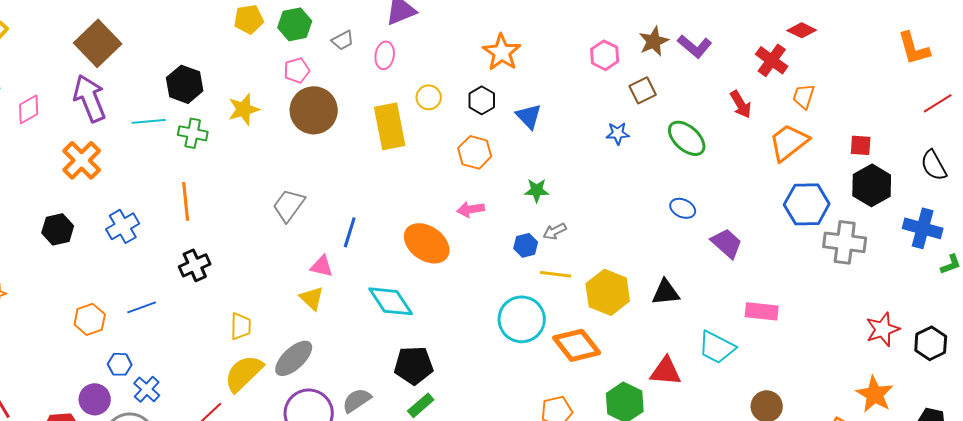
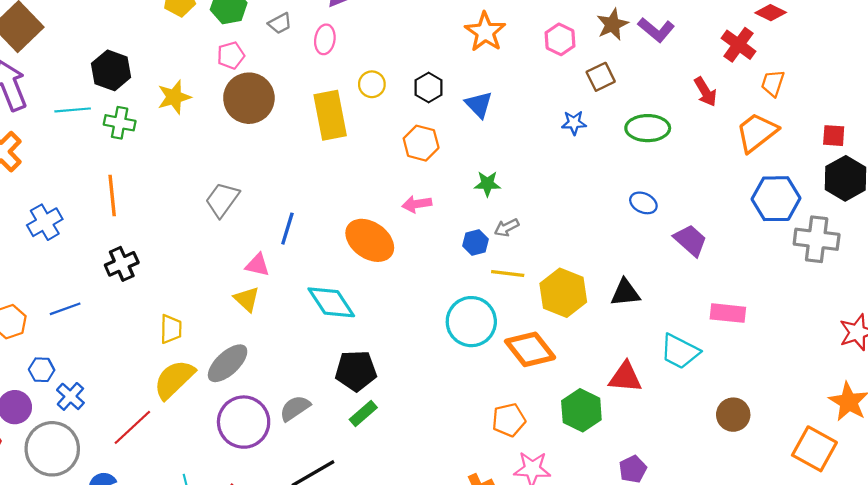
orange star: (502, 52) -> (485, 32), moved
green ellipse: (687, 138) -> (648, 128), turned -42

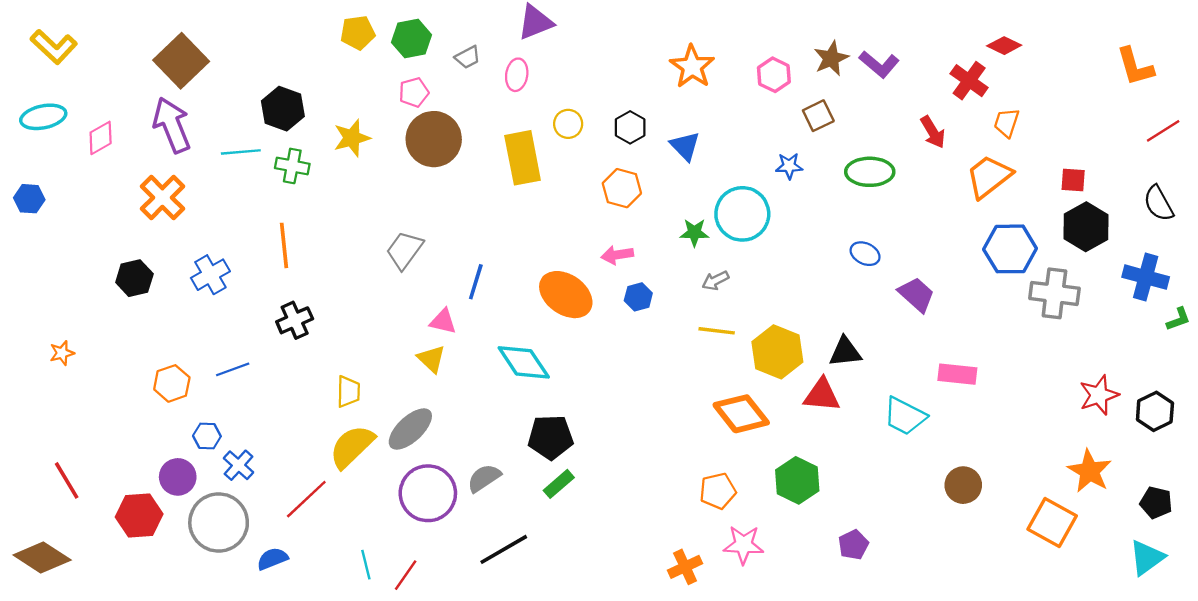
blue hexagon: (476, 242) -> (638, 297), moved
cyan circle: (471, 322) -> (742, 214), moved
red triangle: (625, 377) -> (822, 395), moved

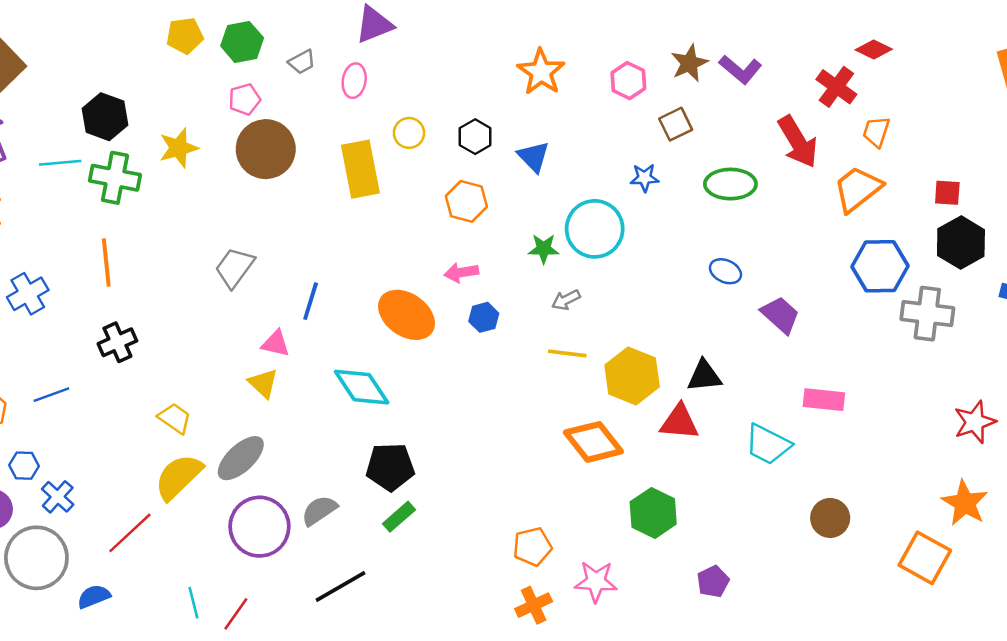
red arrow: (933, 132) -> (798, 142), size x1.5
green cross: (292, 166) -> (115, 178), size x1.4
yellow trapezoid: (348, 392) -> (175, 418), turned -56
orange pentagon: (718, 491) -> (532, 547), moved

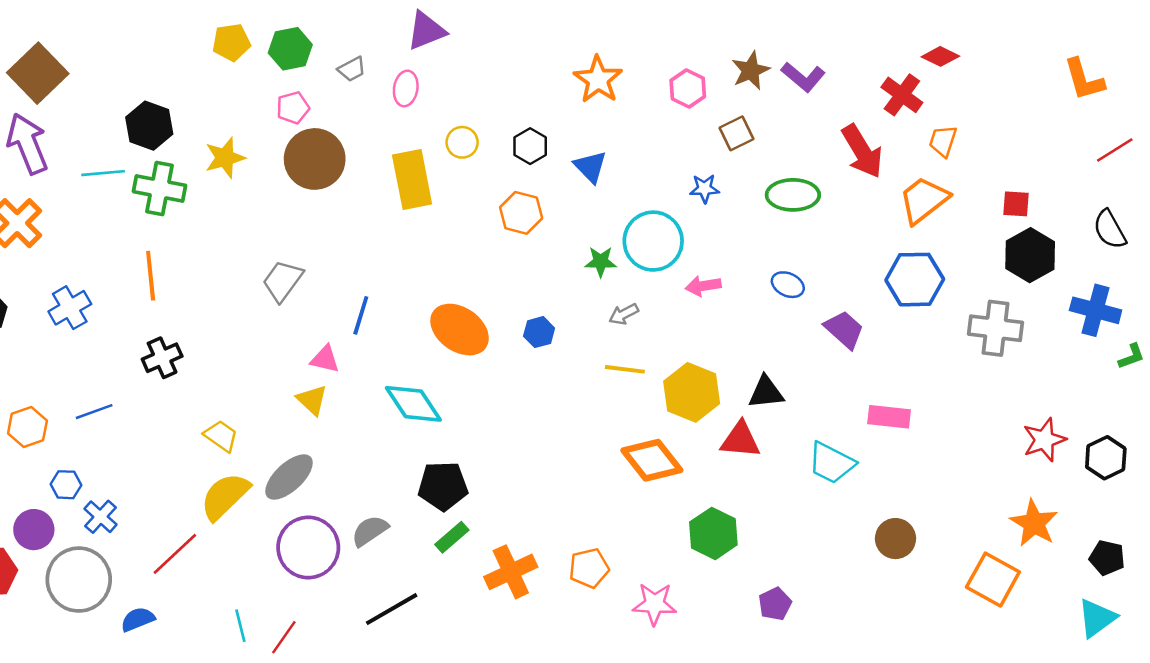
blue hexagon: (880, 266) -> (915, 280), moved
pink arrow: (461, 272) -> (703, 286), moved
orange cross: (534, 605) -> (511, 572), moved, size x1.4

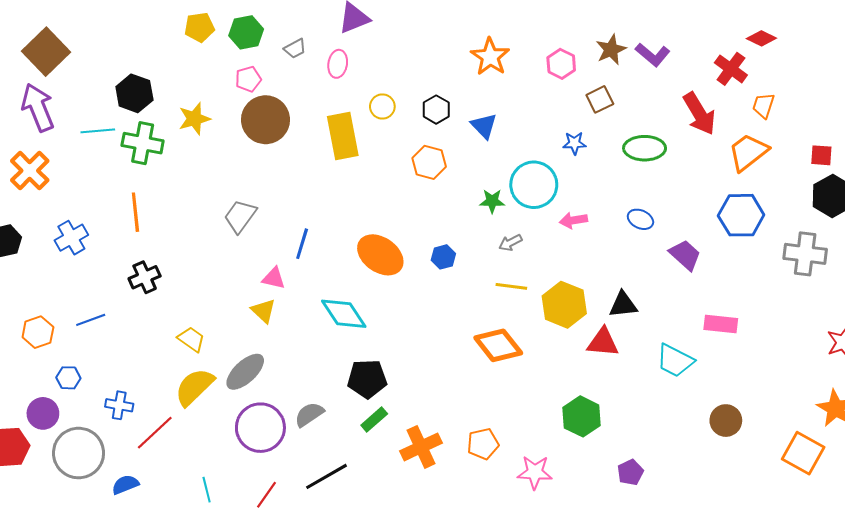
orange diamond: (652, 460) -> (498, 345), moved
blue cross: (101, 517) -> (119, 405), moved, turned -32
red line: (284, 637) -> (267, 495), moved

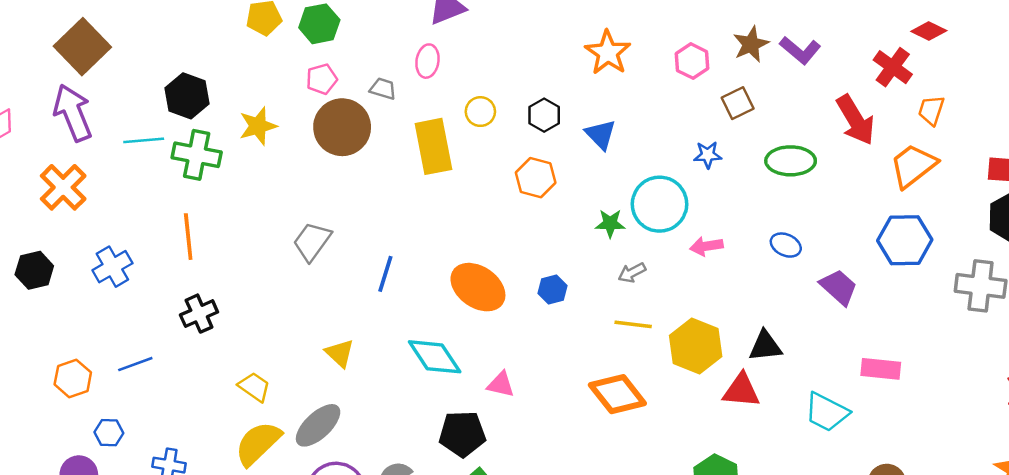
gray trapezoid: (295, 49) -> (383, 89), moved, turned -135
pink triangle: (274, 278) -> (501, 384), moved

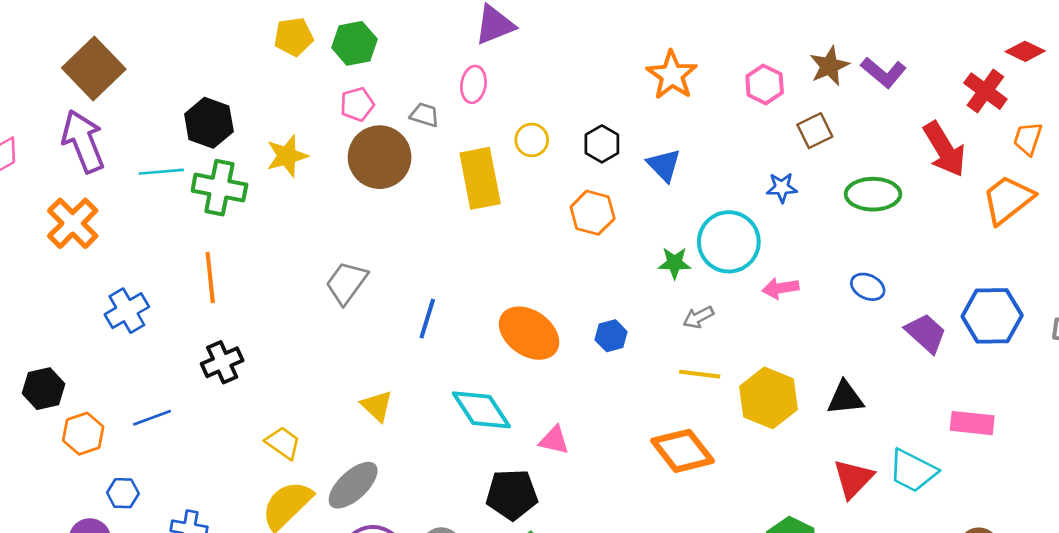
blue hexagon: (905, 240) -> (992, 316), moved
black hexagon: (34, 270) -> (44, 389), moved
red triangle: (741, 390) -> (853, 479), moved, turned -51

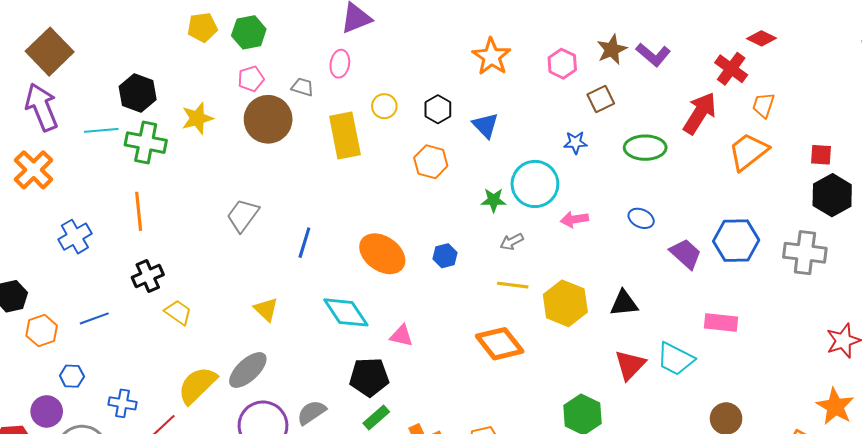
red arrow: (944, 149) -> (700, 113), turned -117
yellow trapezoid: (283, 443) -> (178, 312), moved

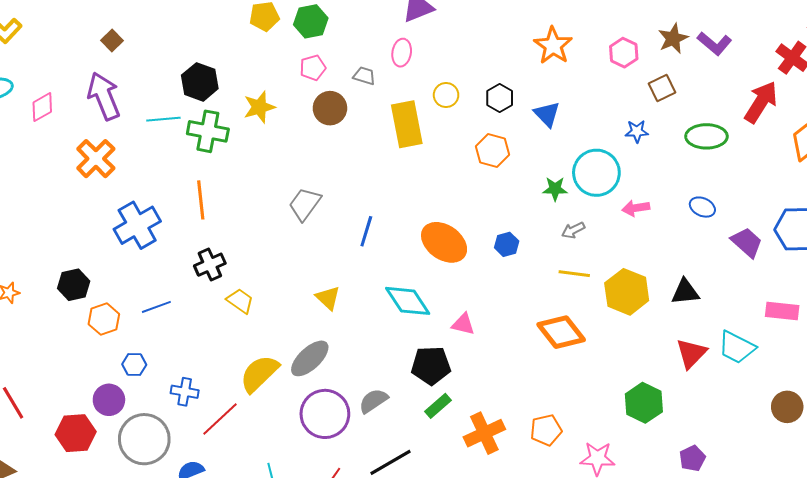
brown square: (50, 52) -> (112, 41), size x0.5
brown circle: (268, 119) -> (330, 108), size x0.7
blue cross: (75, 237) -> (137, 225), size x1.4

